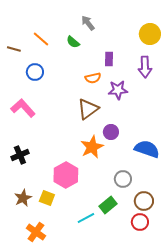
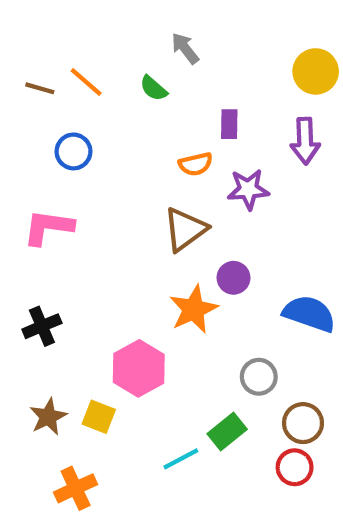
brown line: (14, 49) -> (40, 88), moved
pink L-shape: (23, 108) -> (48, 227), turned -40
orange cross: (36, 232) -> (76, 488), turned 30

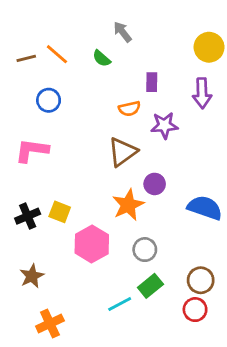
brown line: (40, 88) -> (26, 58), turned -30
gray circle: (259, 377) -> (145, 250), moved
yellow square: (99, 417) -> (60, 212), moved

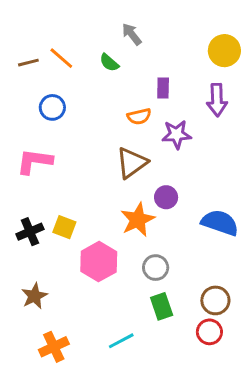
green rectangle: (150, 286) -> (162, 306), turned -70
cyan line: (120, 304) -> (121, 341), moved

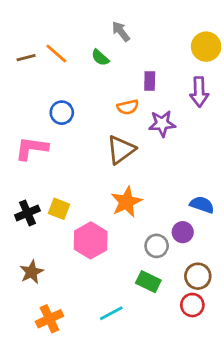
blue circle: (52, 107) -> (62, 113), moved
purple circle: (166, 197) -> (183, 232), moved
blue semicircle: (220, 223) -> (202, 205), size x0.7
gray circle: (156, 268) -> (157, 246), moved
green rectangle: (162, 306) -> (148, 282), turned -45

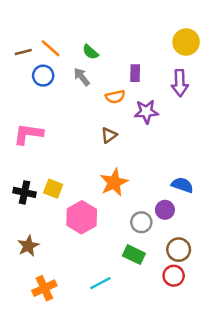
gray arrow: (121, 31) -> (82, 77), moved
blue circle: (62, 113) -> (43, 76), moved
brown triangle: (121, 150) -> (109, 135), size x0.6
black cross: (27, 213) -> (24, 192), turned 35

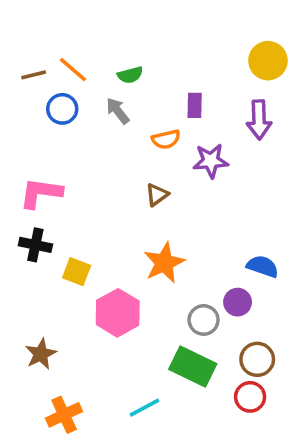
green semicircle: (90, 52) -> (130, 75), turned -56
black cross: (24, 192) -> (35, 245), moved
green rectangle: (134, 255) -> (193, 366), size x1.4

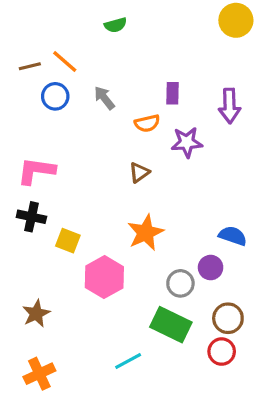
yellow circle: (268, 61) -> (236, 20), moved
green semicircle: (130, 75) -> (115, 25), moved
orange cross: (64, 415) -> (39, 374), moved

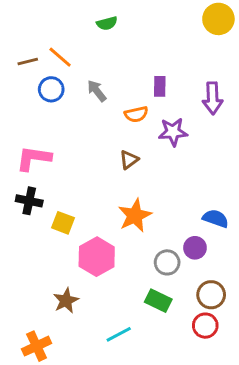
brown star: (36, 313) -> (66, 301), moved
green rectangle: (171, 325) -> (158, 301), size x0.7

